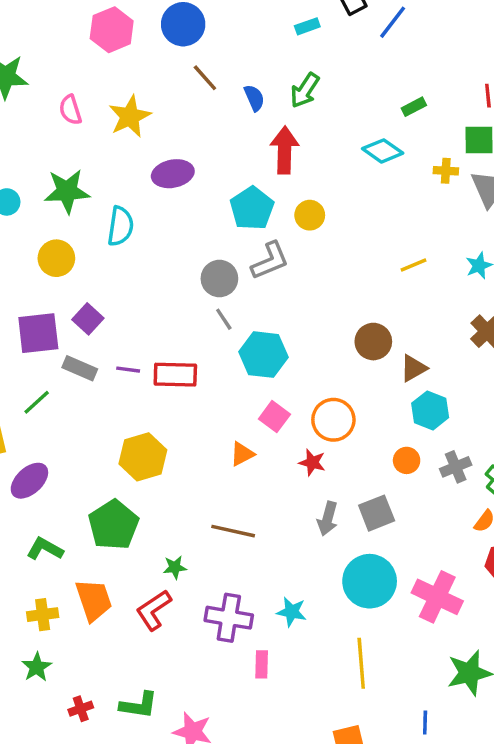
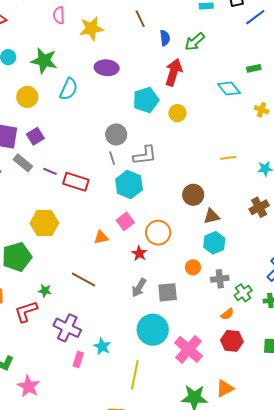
gray L-shape: (270, 261) -> (145, 155), moved
cyan star: (292, 612) -> (102, 346), moved

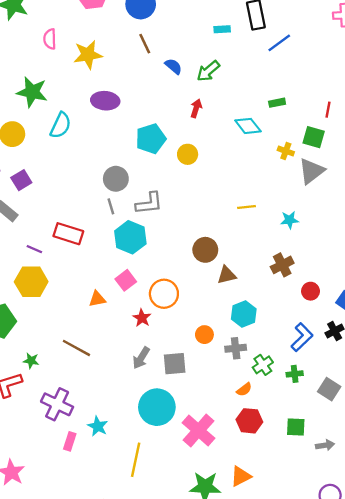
blue semicircle: (165, 38) -> (173, 66), turned -42
red arrow: (174, 72) -> (196, 108), moved, size x0.6
purple line: (50, 171) -> (34, 249), moved
cyan hexagon: (214, 243) -> (244, 314), moved

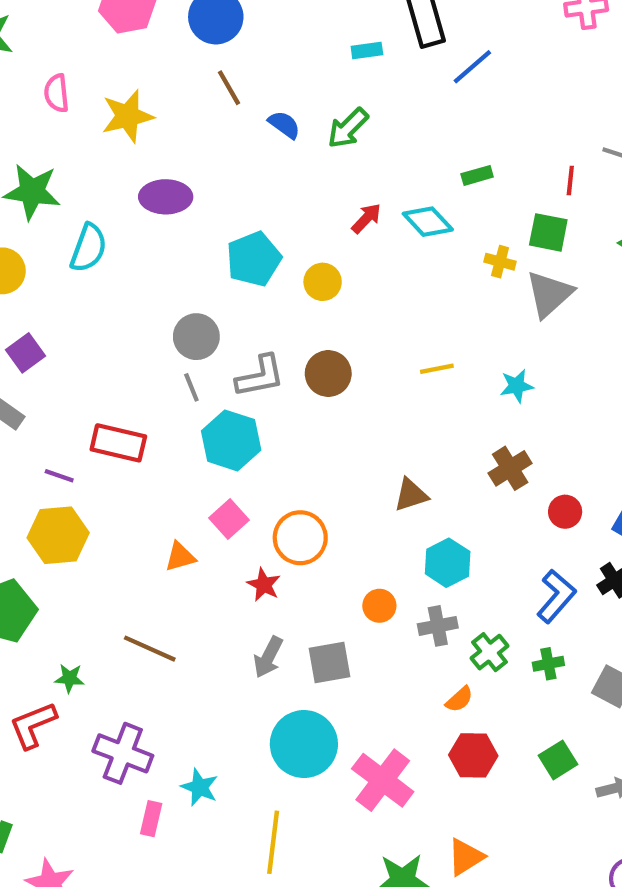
red arrow: (196, 108) -> (366, 218), moved, turned 30
brown circle: (205, 250) -> (328, 374), moved
green square: (296, 427) -> (558, 760), turned -30

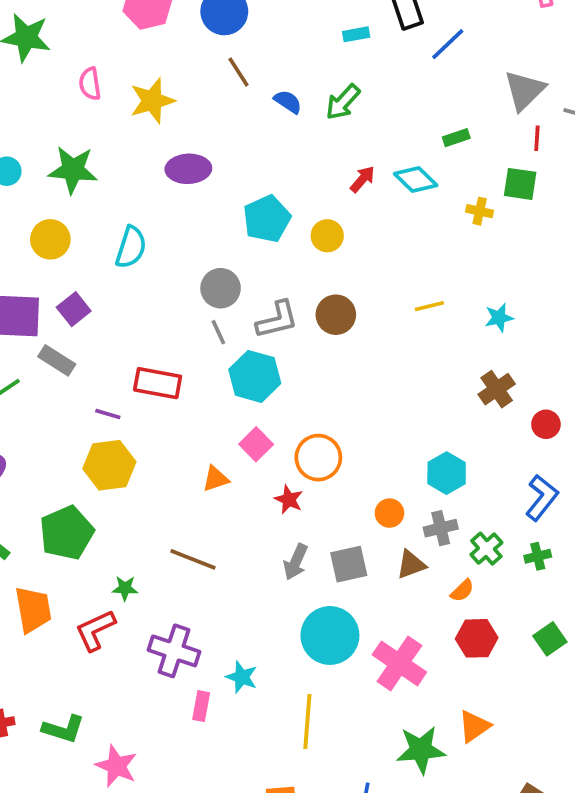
cyan semicircle: (89, 248) -> (131, 247), moved
gray triangle: (549, 294) -> (524, 90), moved
brown triangle: (411, 495) -> (411, 565), moved

